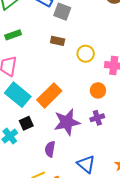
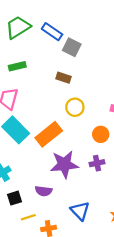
yellow circle: (86, 54) -> (75, 107), moved
black square: (26, 123) -> (14, 198), moved
purple semicircle: (50, 149) -> (44, 191), turned -98

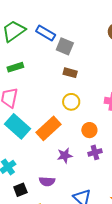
brown rectangle: (64, 78) -> (70, 73), moved
orange circle: (101, 134) -> (89, 130), moved
purple star: (64, 164) -> (65, 156), size x0.6

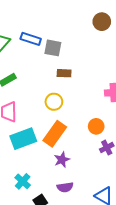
yellow circle: (71, 102) -> (54, 102), moved
cyan rectangle: (18, 126) -> (23, 139), turned -50
purple star: (65, 156) -> (62, 160), moved

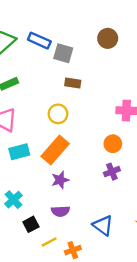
brown circle: (102, 22) -> (108, 38), moved
orange circle: (96, 126) -> (113, 144), moved
cyan rectangle: (23, 139) -> (19, 152), size x0.7

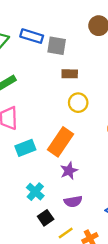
yellow circle: (58, 114) -> (78, 103), moved
cyan cross: (13, 200) -> (35, 192), moved

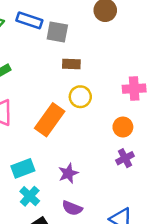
orange rectangle: (60, 142) -> (50, 120), moved
cyan rectangle: (25, 148) -> (23, 168), moved
purple semicircle: (73, 201) -> (72, 208), turned 30

